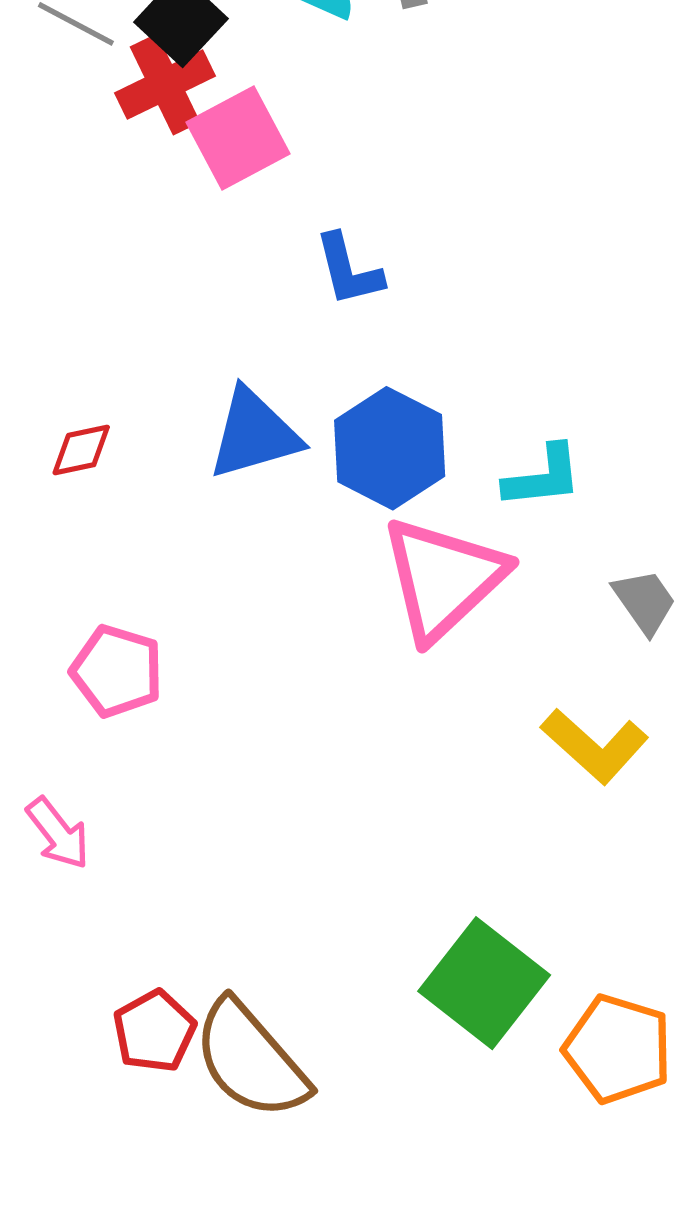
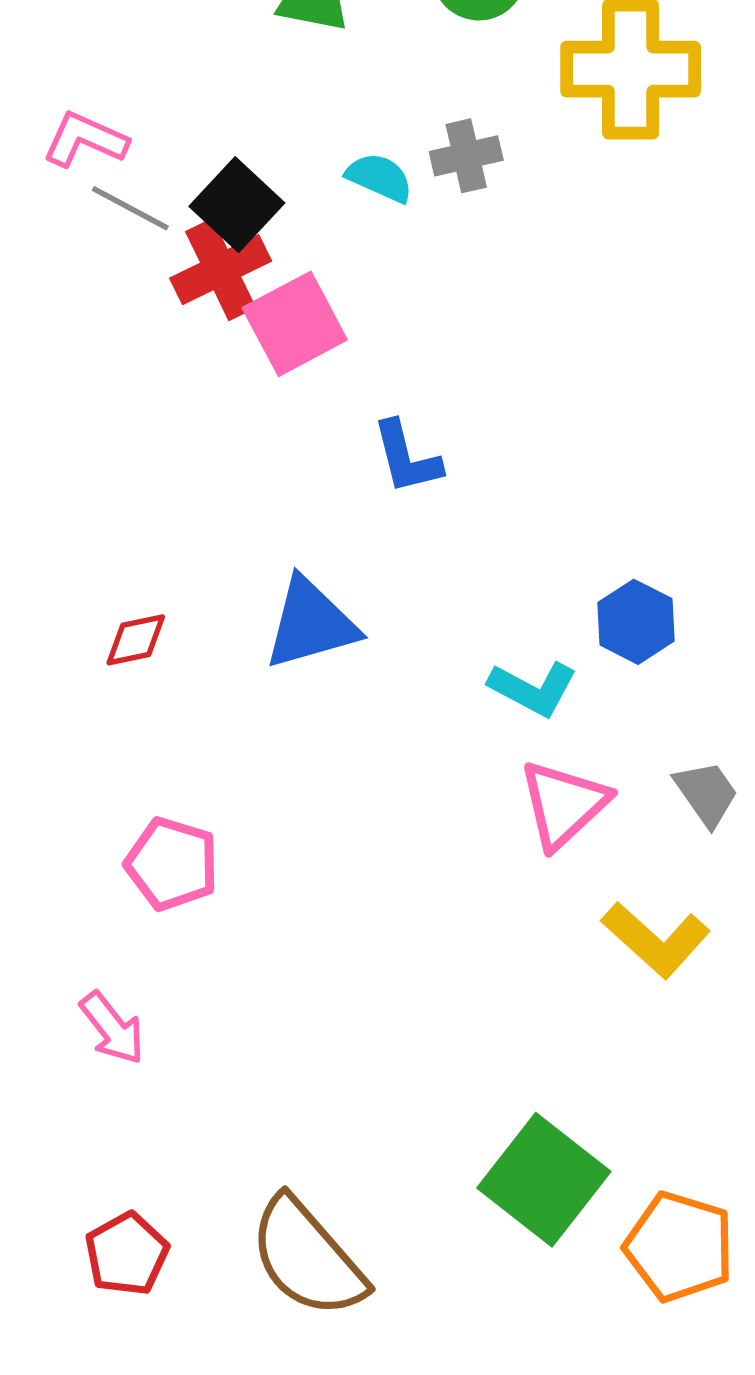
blue hexagon: (390, 448) -> (636, 622), moved, size x0.7
cyan L-shape: (543, 477) -> (533, 689), moved, turned 34
pink triangle: (443, 578) -> (564, 804), moved, size x0.7
red pentagon: (154, 1031) -> (127, 1254), moved

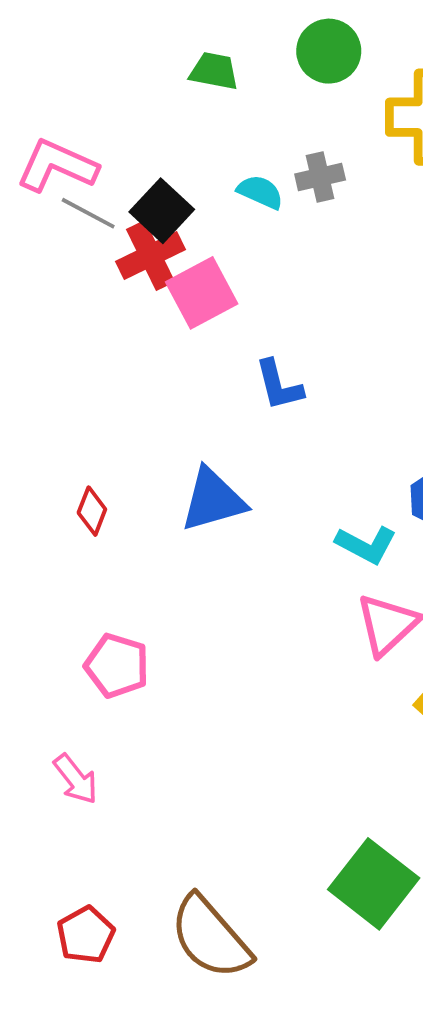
pink L-shape: (85, 140) -> (57, 166), size x1.4
red diamond: (136, 640) -> (92, 511), turned -57

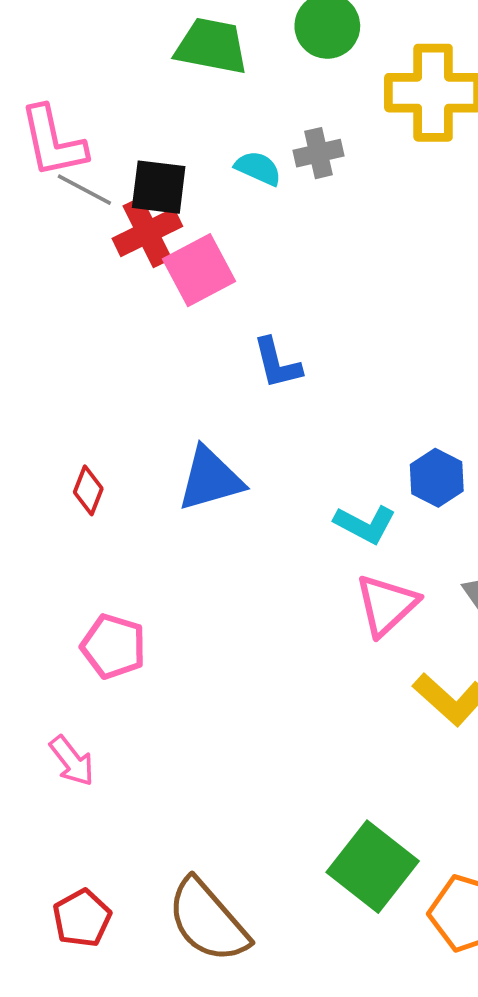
green trapezoid: (214, 71) -> (212, 46), size x1.5
pink L-shape: (57, 166) -> (53, 142), turned -126
black square: (162, 211) -> (159, 187), turned -36

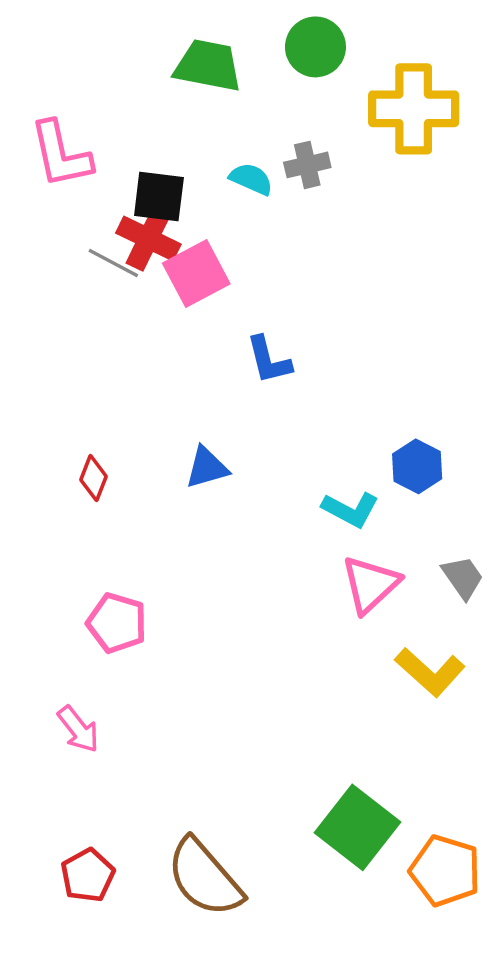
gray line: (84, 190) -> (113, 263), moved
red cross: (147, 232) -> (148, 239), turned -38
blue triangle: (210, 479) -> (207, 468), size x0.7

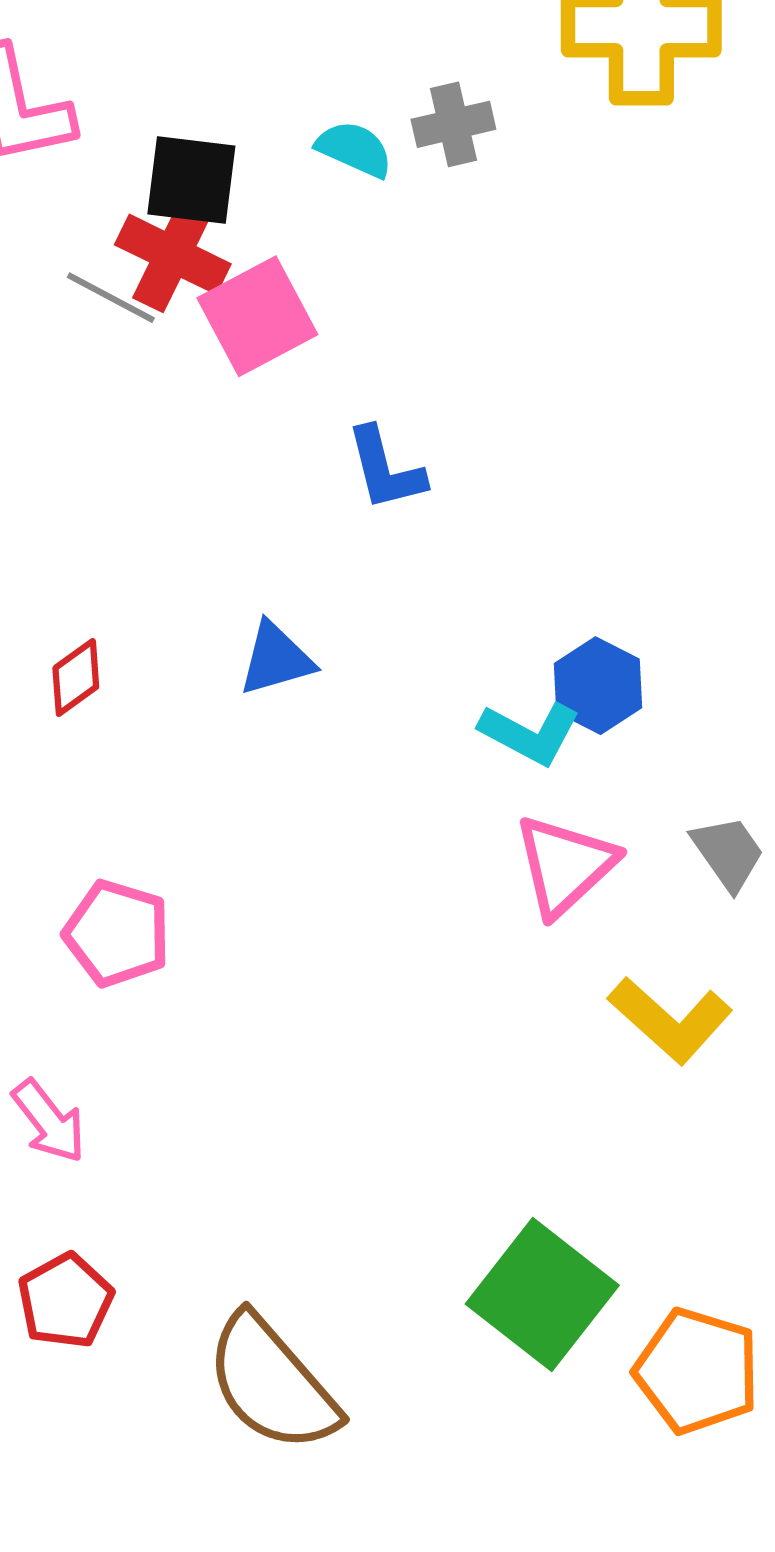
blue hexagon: (417, 466) -> (598, 686), moved
red diamond: (93, 478) -> (76, 677), turned 33
red pentagon: (88, 875) -> (65, 1301), moved

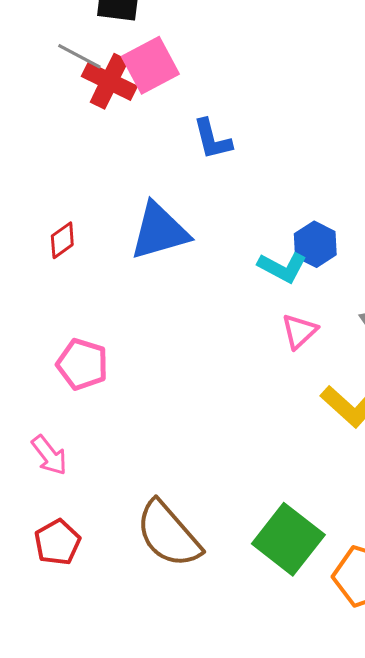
red cross: (173, 254) -> (109, 81), moved
blue triangle: (276, 659) -> (159, 231), size x1.6
pink triangle: (565, 865) -> (299, 331), size x0.7
brown semicircle: (272, 1383) -> (168, 534), moved

